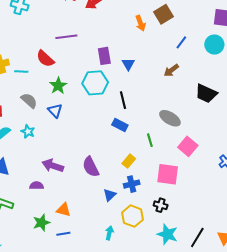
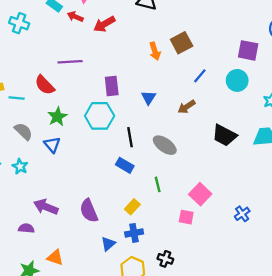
blue triangle: (128, 64) -> (148, 97), moved
gray ellipse: (170, 118) -> (165, 145), moved
pink square: (168, 174) -> (186, 217), moved, size x0.6

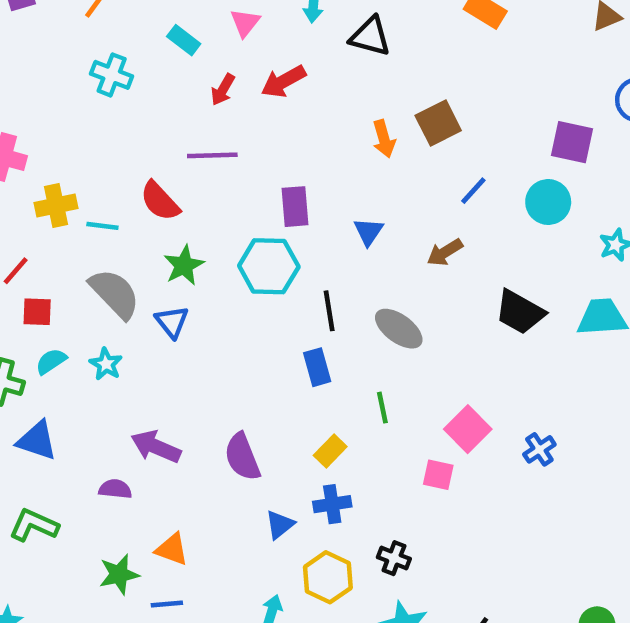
red arrow: (75, 17) -> (223, 90), moved, turned -84
gray semicircle: (23, 131) -> (115, 294), size x1.4
blue rectangle: (125, 165) -> (317, 367), turned 42
blue cross: (242, 214) -> (539, 449), moved

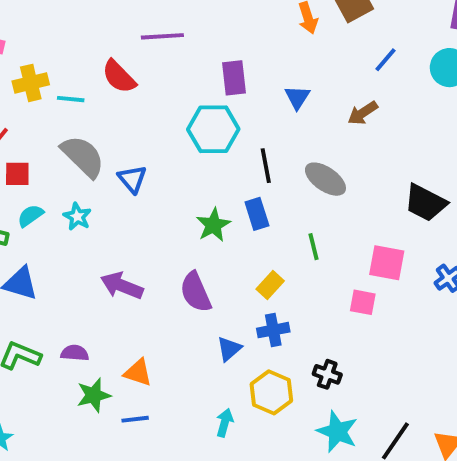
green star: (184, 265) -> (213, 225), moved
black trapezoid: (520, 312) -> (425, 203), moved
pink square: (468, 429) -> (387, 263), turned -33
purple semicircle: (115, 489) -> (75, 353), moved

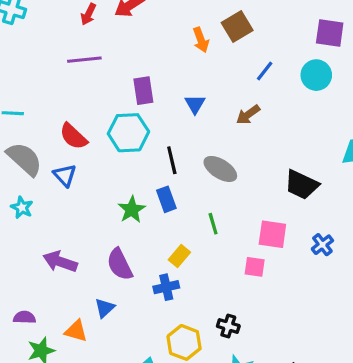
red semicircle: (119, 77) -> (73, 136), moved
blue cross: (273, 330) -> (166, 287), moved
blue triangle: (229, 349) -> (105, 308), moved

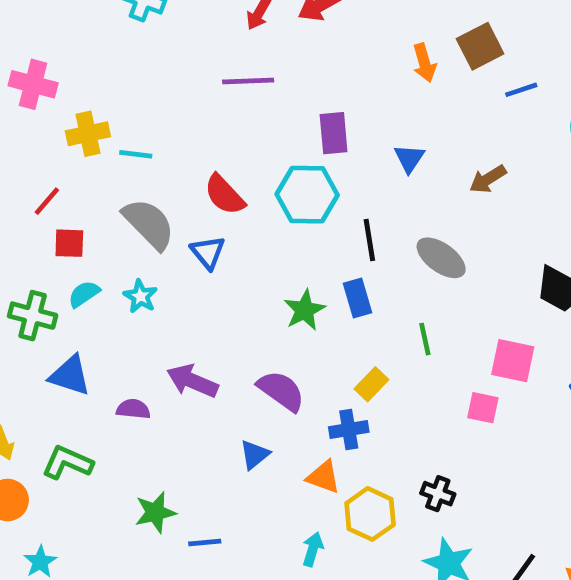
blue line: (265, 71) -> (521, 90), moved, turned 30
purple semicircle: (120, 264) -> (281, 391), turned 148
purple semicircle: (24, 317) -> (133, 409), moved
orange triangle: (76, 331) -> (324, 477), moved

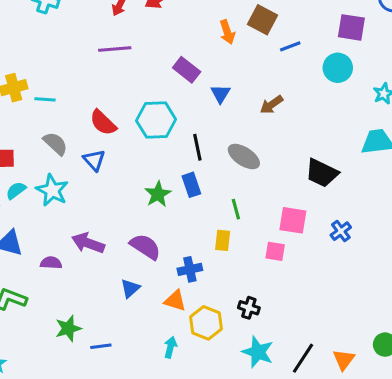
brown square: (480, 46) -> (262, 20), turned -32
purple rectangle: (334, 133) -> (187, 70), moved, turned -44
gray semicircle: (149, 224) -> (55, 144), size x0.7
cyan star: (140, 296) -> (52, 190), size x1.5
yellow rectangle: (371, 384) -> (223, 240), moved, turned -35

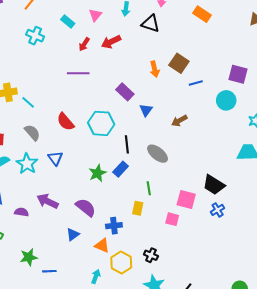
cyan line: (45, 99) -> (28, 102), turned 32
blue triangle: (94, 160) -> (55, 158), moved
black trapezoid: (322, 173) -> (214, 185), moved
blue rectangle: (191, 185) -> (121, 169), turned 56

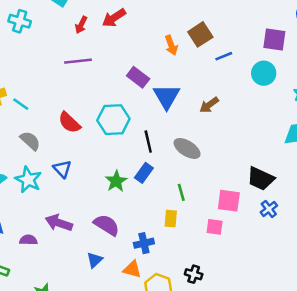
brown square: (179, 63) -> (200, 34), turned 30
blue triangle: (146, 110) -> (167, 97), size x1.6

